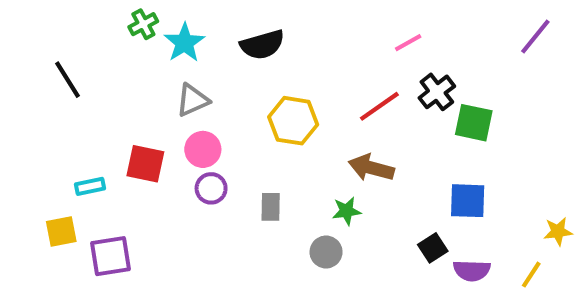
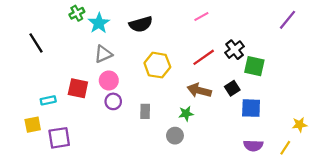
pink line: (408, 43) -> (201, 17), moved
black square: (433, 248) -> (232, 88), moved

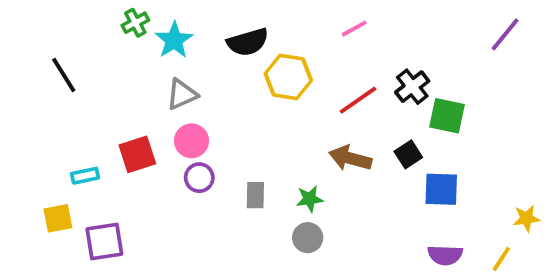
yellow hexagon: (157, 65) -> (288, 77), moved
red square: (78, 88) -> (137, 154), turned -30
green star: (186, 114) -> (310, 199), moved

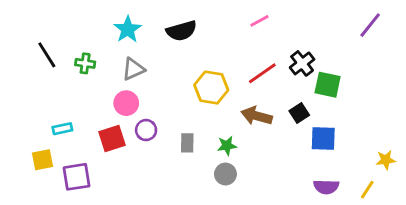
green cross: (135, 23) -> (85, 63), moved, turned 36
yellow hexagon: (288, 77) -> (211, 88), moved
pink circle: (192, 141) -> (126, 103), moved
red square: (137, 154) -> (112, 139), moved

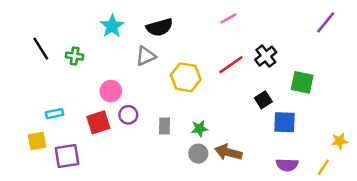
gray triangle: (133, 69) -> (146, 56), moved
green square: (328, 85) -> (302, 82), moved
brown arrow: (257, 116) -> (228, 152), moved

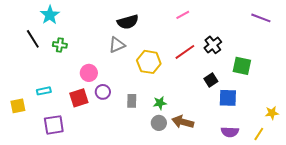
purple line: (326, 22) -> (261, 18), turned 72
cyan star: (112, 26) -> (50, 15), moved
yellow square: (37, 141) -> (18, 106), moved

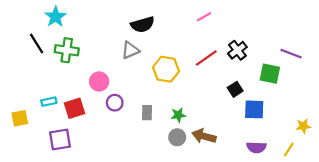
purple line: (261, 18) -> (291, 54), moved
green cross: (60, 45) -> (67, 50), size x1.5
red square: (79, 98) -> (74, 108), moved

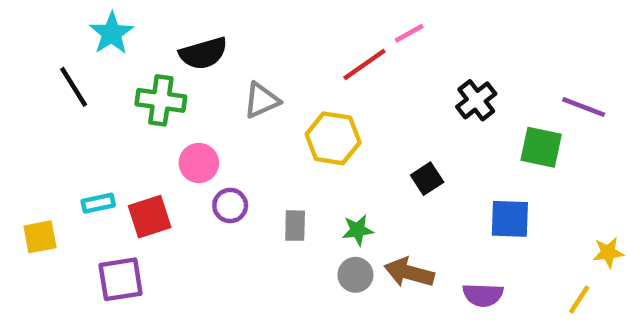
black semicircle: (143, 25) -> (203, 53), moved
green cross: (67, 50) -> (161, 100), moved
red line: (206, 58) -> (364, 65), moved
black square: (235, 89) -> (427, 179), moved
purple semicircle: (256, 147) -> (483, 295), moved

